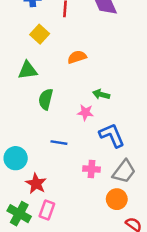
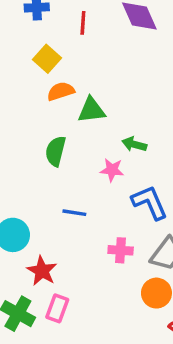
orange semicircle: (77, 57) -> (61, 91), moved
green triangle: (28, 70) -> (91, 110), moved

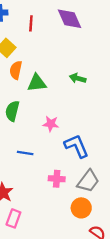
orange semicircle: (61, 91) -> (16, 70), turned -60
green arrow: (134, 144) -> (78, 78), moved

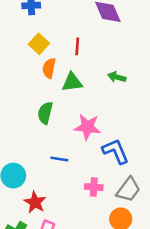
red line: (31, 23) -> (77, 46), moved
pink star: (51, 124) -> (87, 127), size x1.5

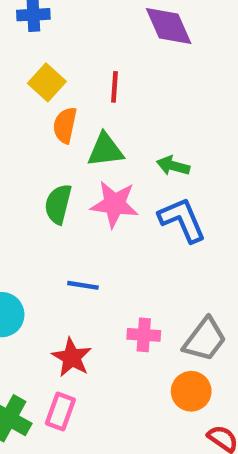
green arrow: (117, 77) -> (173, 166), moved
pink star: (87, 127) -> (115, 204), moved
blue L-shape: (116, 151) -> (182, 220), moved
red star: (35, 202) -> (72, 357), moved

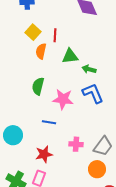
red line: (115, 87) -> (55, 35), moved
green triangle: (105, 150) -> (70, 56), moved
pink star: (115, 204) -> (63, 99), moved
red star: (72, 357) -> (44, 154), turned 30

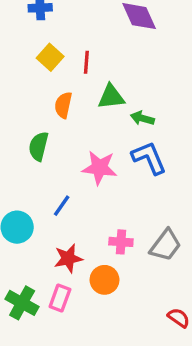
orange semicircle: (41, 51) -> (63, 105), moved
green semicircle: (38, 86) -> (39, 146), moved
blue line: (49, 122) -> (62, 206), moved, turned -64
orange circle: (97, 169) -> (104, 280), moved

